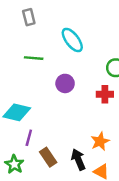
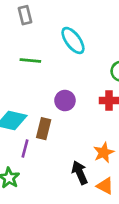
purple circle: (65, 83) -> (65, 101), moved
brown rectangle: (48, 157) -> (44, 129), moved, turned 48

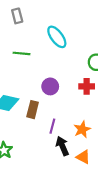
purple line: (25, 149) -> (52, 126), moved

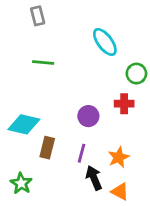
cyan ellipse: (57, 37) -> (105, 42), moved
purple circle: (50, 86) -> (88, 116), moved
brown rectangle: (33, 110) -> (47, 148), moved

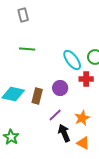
cyan ellipse: (105, 42) -> (72, 60), moved
brown rectangle: (47, 148) -> (37, 96), moved
purple line: (82, 153) -> (55, 115), turned 32

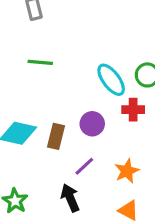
black arrow: (64, 133) -> (70, 198), moved

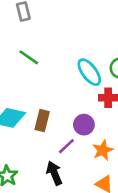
green line: (40, 62) -> (29, 57), turned 30
purple circle: (92, 124) -> (84, 125), moved

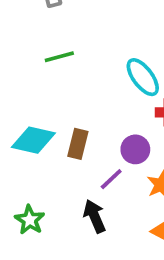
green line: (29, 57) -> (59, 57), turned -50

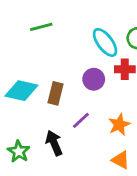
purple circle: (135, 149) -> (94, 79), moved
black arrow: (95, 216) -> (54, 143), moved

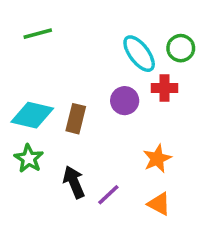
green line: (41, 27) -> (38, 34), moved
purple line: (81, 120) -> (108, 195), moved
green star: (19, 151) -> (29, 159), moved

